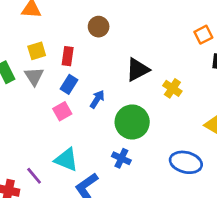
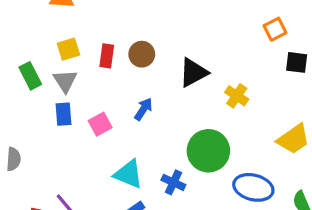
brown circle: (99, 27) -> (142, 54), moved
blue rectangle: (69, 84) -> (63, 114), moved, turned -36
green circle: (132, 122) -> (208, 151), moved
cyan triangle: (66, 160) -> (128, 174), moved

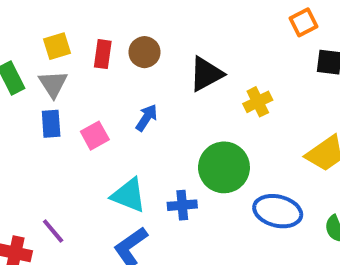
yellow cross: (237, 96) -> (258, 102), turned 30
blue cross: (173, 182) -> (182, 205), turned -30

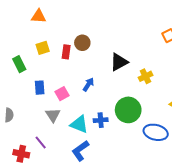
brown circle: (144, 52) -> (82, 43), moved
gray triangle: (53, 84) -> (53, 115), moved
blue cross: (182, 205) -> (101, 120), moved

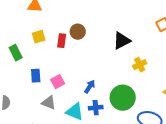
black triangle: (119, 62) -> (122, 41), moved
blue arrow: (88, 84) -> (90, 87), moved
gray triangle: (53, 115) -> (49, 103), turned -35

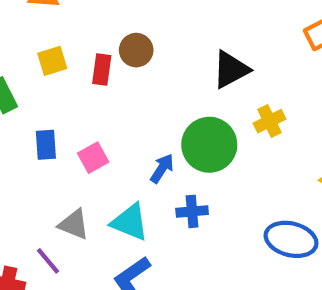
green circle: (123, 98) -> (209, 145), moved
gray triangle: (49, 103) -> (74, 224), moved
blue cross: (96, 108) -> (192, 211), moved

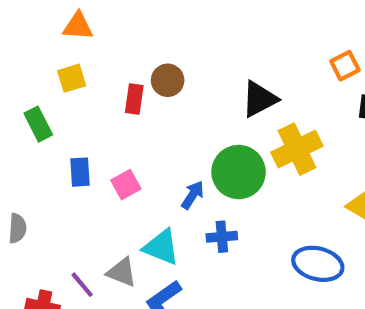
yellow square: (52, 61) -> (72, 78), moved
yellow cross: (270, 121) -> (297, 149), size x1.6
gray triangle: (74, 224) -> (122, 272), moved

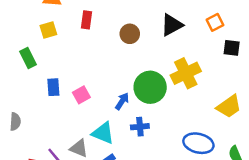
brown circle: (168, 80) -> (130, 34), moved
red rectangle: (134, 99) -> (87, 20), moved
black triangle: (259, 99) -> (172, 25), moved

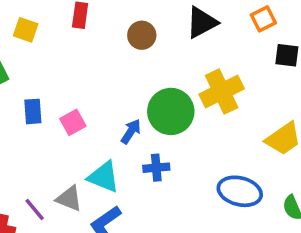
yellow square: (48, 30) -> (26, 30), turned 36

